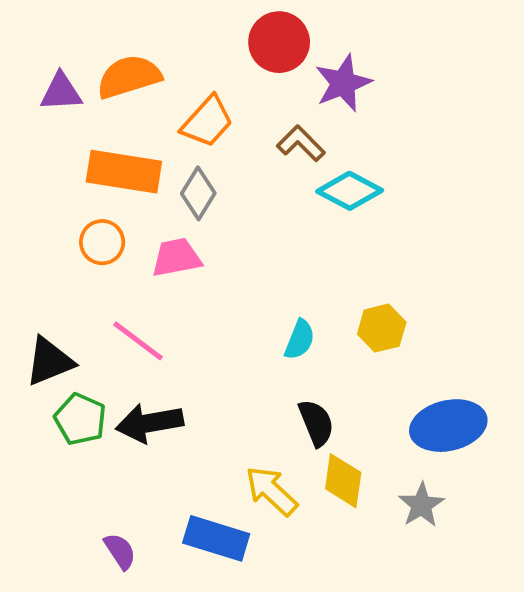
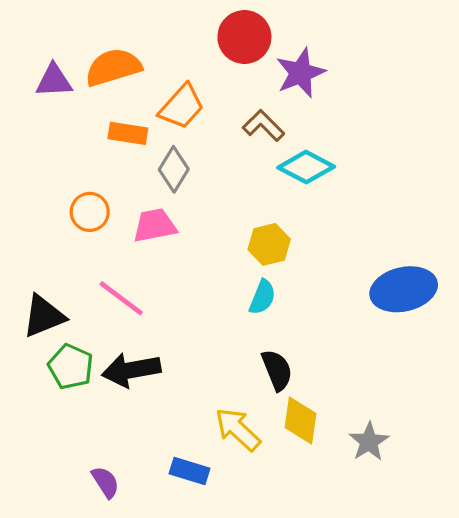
orange rectangle: (124, 172) -> (128, 133), moved, size x0.6
yellow hexagon: (382, 328) -> (269, 244), moved
blue ellipse: (448, 426) -> (404, 289), moved
blue rectangle: (216, 538) -> (189, 471), size x0.7

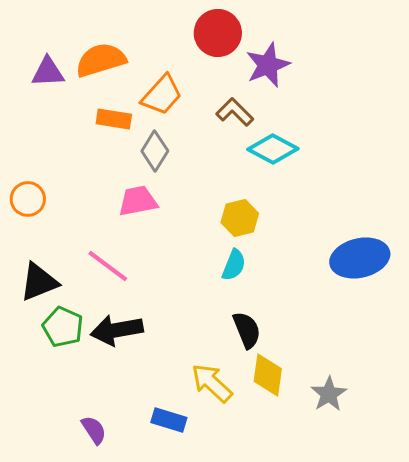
orange circle: (90, 212) -> (28, 199), moved

